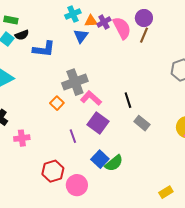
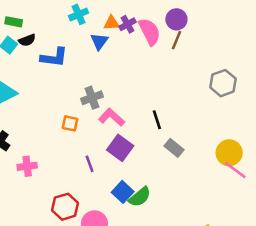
cyan cross: (73, 14) -> (79, 14), moved
gray cross: (75, 82) -> (92, 98), size x0.7
orange square: (57, 103) -> (70, 123), turned -32

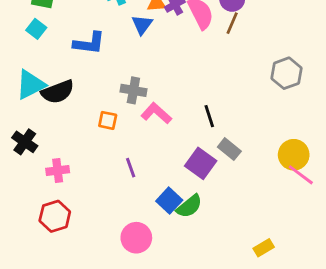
black semicircle: (27, 40) -> (58, 92), moved, size x1.6
gray cross: (92, 98) -> (133, 90), turned 30
purple square: (120, 148) -> (201, 163), moved
red hexagon: (65, 207) -> (55, 216), moved

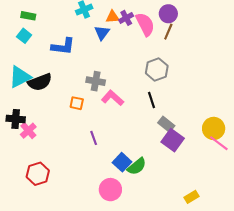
gray hexagon: (287, 73) -> (157, 70), moved
black cross: (25, 142) -> (16, 119), turned -30
purple square: (201, 163) -> (173, 140), moved
pink cross: (58, 170) -> (28, 131), moved, turned -35
pink circle: (136, 238) -> (110, 190), moved

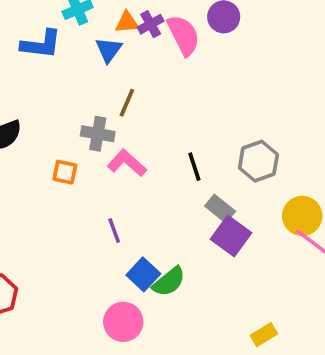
brown line: (168, 32) -> (127, 103), moved
blue L-shape: (63, 46) -> (41, 44), moved
gray hexagon: (157, 70) -> (258, 161), moved
purple line: (94, 138) -> (114, 231), moved

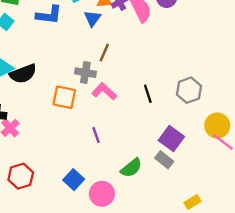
orange square: (65, 172) -> (64, 97), size x1.5
gray rectangle: (220, 209) -> (164, 160), moved
blue square: (143, 274) -> (74, 180), moved

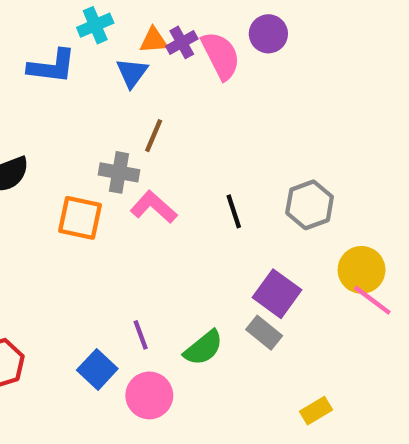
purple line: (96, 135) -> (141, 335), moved

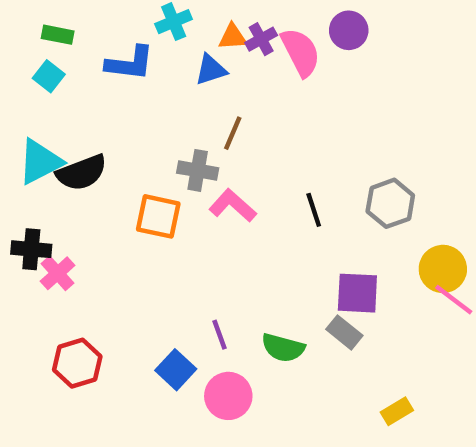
blue triangle: (132, 73) -> (211, 70), turned 36
purple square: (277, 294) -> (357, 293), turned -33
green semicircle: (203, 348) -> (283, 348), turned 54

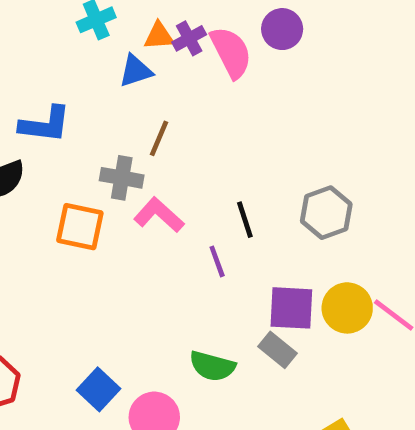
blue L-shape: (130, 63) -> (45, 124), moved
yellow circle: (443, 269) -> (347, 308), moved
purple line: (220, 335) -> (217, 261), moved

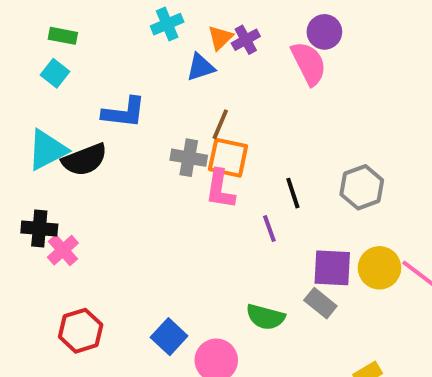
orange triangle: (159, 36) -> (220, 38), turned -40
pink semicircle: (231, 52) -> (309, 63), moved
pink L-shape: (159, 215) -> (220, 189), turned -123
orange square: (80, 227) -> (228, 158), moved

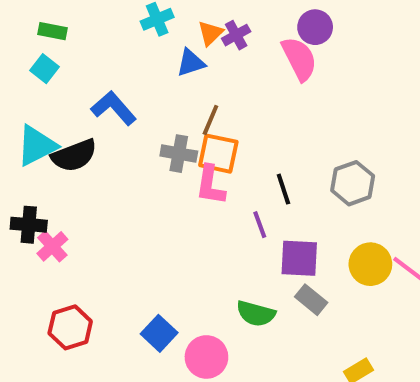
blue L-shape: (124, 112) -> (114, 108), turned -138
purple square: (332, 268) -> (299, 258), moved

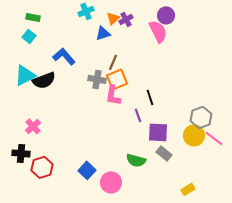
orange square: (218, 154) -> (117, 79), turned -35
gray hexagon: (353, 183) -> (201, 117), moved
black cross: (29, 225) -> (21, 153), moved

